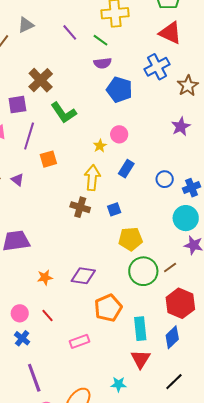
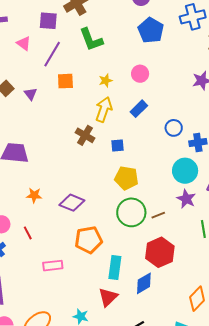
yellow star: (100, 146) -> (106, 81), moved

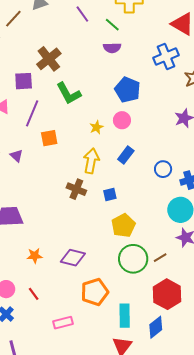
blue pentagon: (151, 30) -> (128, 90), moved
yellow star: (106, 81) -> (96, 127), moved
yellow pentagon: (126, 178) -> (123, 225), turned -30

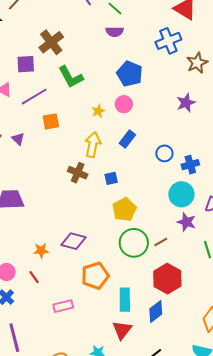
purple line: (32, 113) -> (34, 97), turned 36
orange star: (35, 256) -> (41, 250), moved

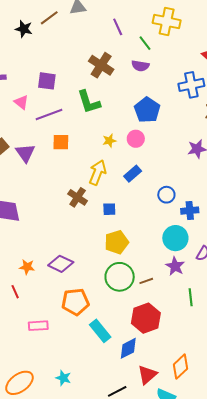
brown cross: (51, 42) -> (101, 65), moved, turned -30
purple triangle: (18, 139) -> (25, 153), size x1.5
cyan rectangle: (125, 300) -> (100, 331), turned -50
red triangle: (122, 330) -> (147, 375), moved

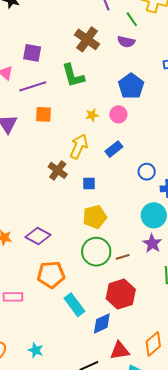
red triangle: (147, 375) -> (120, 351), turned 30

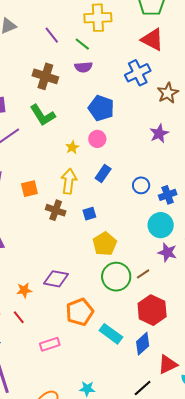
orange square: (43, 114) -> (29, 189), moved

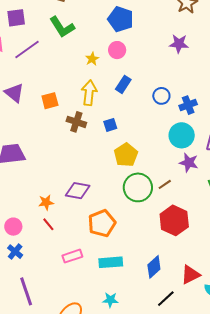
purple star: (159, 133) -> (179, 44), turned 30
red line: (19, 317) -> (48, 224), moved
cyan rectangle: (111, 334) -> (111, 262), moved, turned -40
blue diamond: (143, 344) -> (154, 267), moved

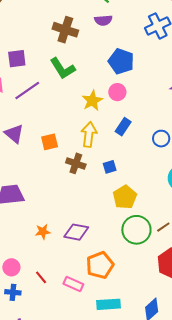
yellow star: (92, 59) -> (92, 101), size x1.5
orange star: (46, 202) -> (43, 232), moved
red line: (48, 224) -> (41, 277), moved
blue cross: (15, 252) -> (13, 292), turned -35
pink rectangle: (72, 256) -> (73, 284), moved, turned 42

